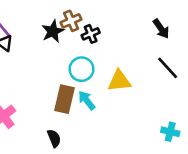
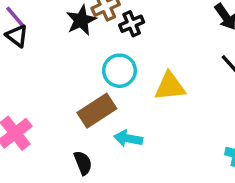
brown rectangle: (65, 99) -> (97, 111), turned 44
cyan arrow: (87, 100) -> (128, 138), moved, turned -42

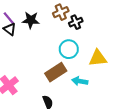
black star: (81, 20) -> (31, 20), moved, turned 30
cyan arrow: (128, 138) -> (80, 81), moved

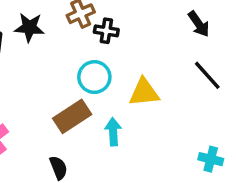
black cross: (76, 22) -> (106, 31), turned 32
cyan arrow: (80, 81) -> (113, 132), turned 77

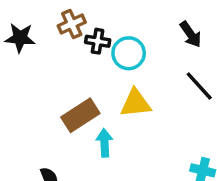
cyan circle: (94, 77) -> (129, 53), moved
brown rectangle: (72, 116) -> (80, 115), moved

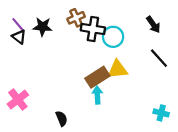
black cross: (98, 41) -> (93, 29), size x1.5
brown rectangle: (80, 115) -> (97, 77), moved

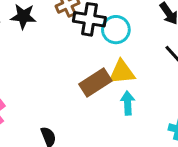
cyan arrow: (97, 95) -> (128, 103), moved

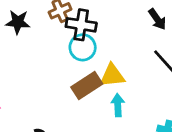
cyan circle: (116, 30) -> (83, 47), moved

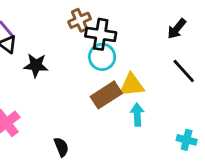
black arrow: (157, 19) -> (177, 29), turned 75
black star: (18, 22) -> (36, 65), moved

